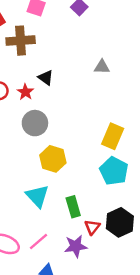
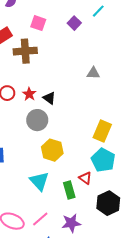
black triangle: (46, 78) -> (49, 98), moved
red triangle: (92, 227) -> (85, 178), moved, turned -32

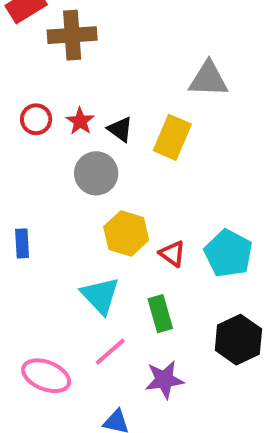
gray triangle: (93, 73) -> (208, 79), size x1.5
yellow rectangle: (102, 131) -> (172, 137), moved
red triangle: (85, 178) -> (172, 253), moved
pink line: (40, 219) -> (110, 352), moved

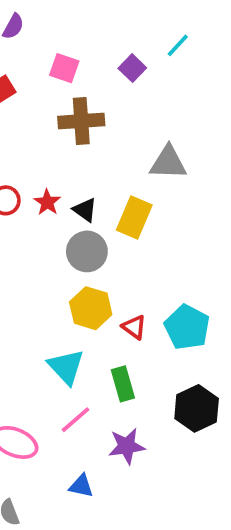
brown cross: (72, 35) -> (81, 121), moved
gray circle: (96, 173) -> (87, 251), moved

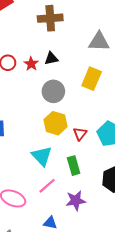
black triangle: (85, 210) -> (51, 59), moved, turned -48
yellow rectangle: (134, 217) -> (92, 79), moved
red triangle: (134, 327) -> (80, 134), turned 32

